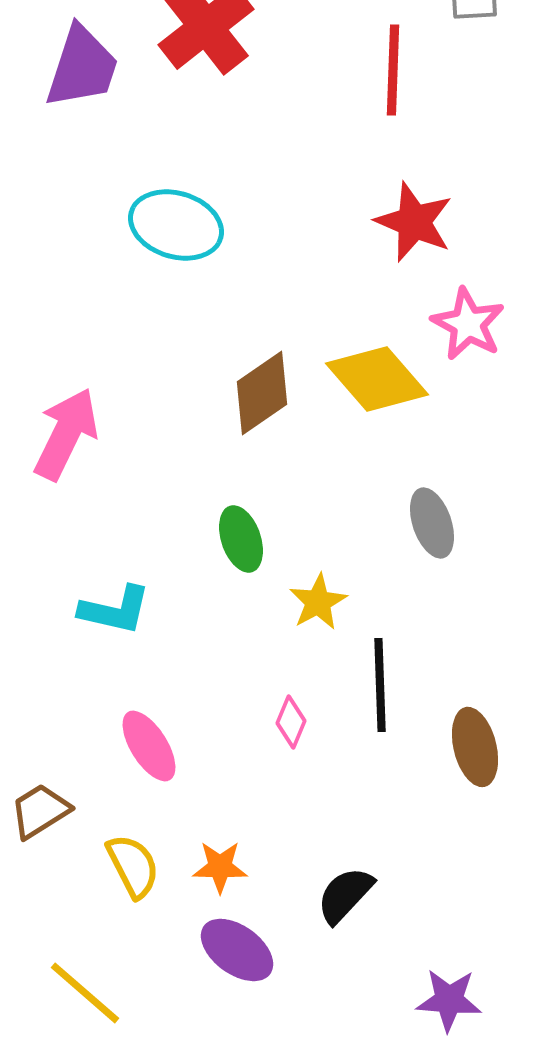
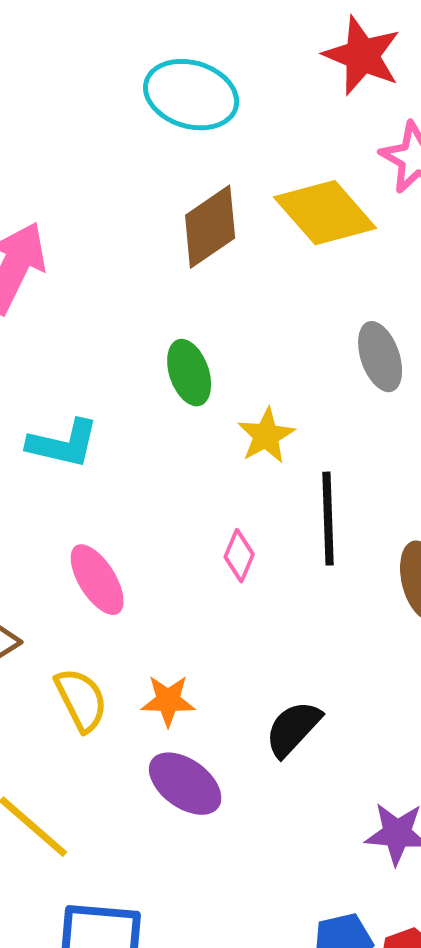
cyan ellipse: (176, 225) -> (191, 95), moved

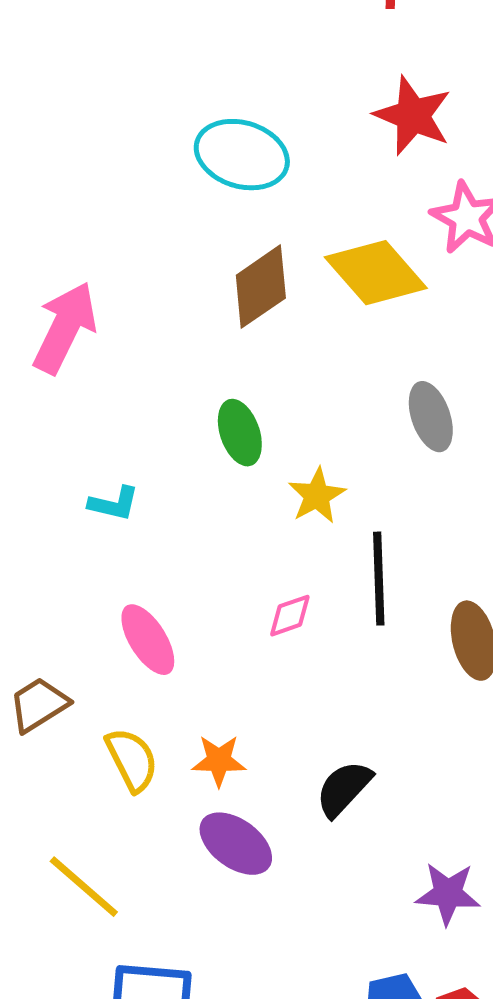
cyan L-shape: (63, 444) -> (114, 504), size x0.7
pink diamond: (239, 556) -> (290, 616), turned 48

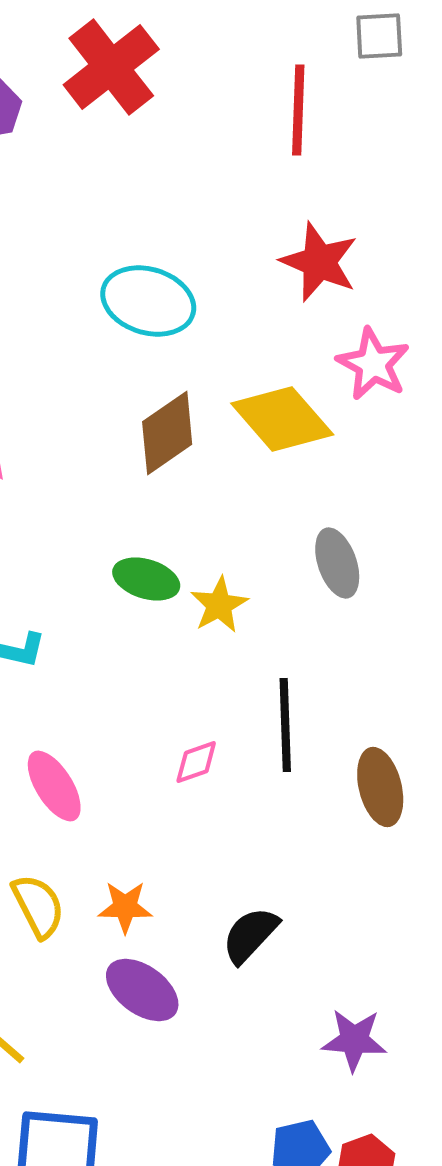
green ellipse: (240, 433) -> (146, 579), turned -54
yellow star: (317, 496) -> (219, 605), moved

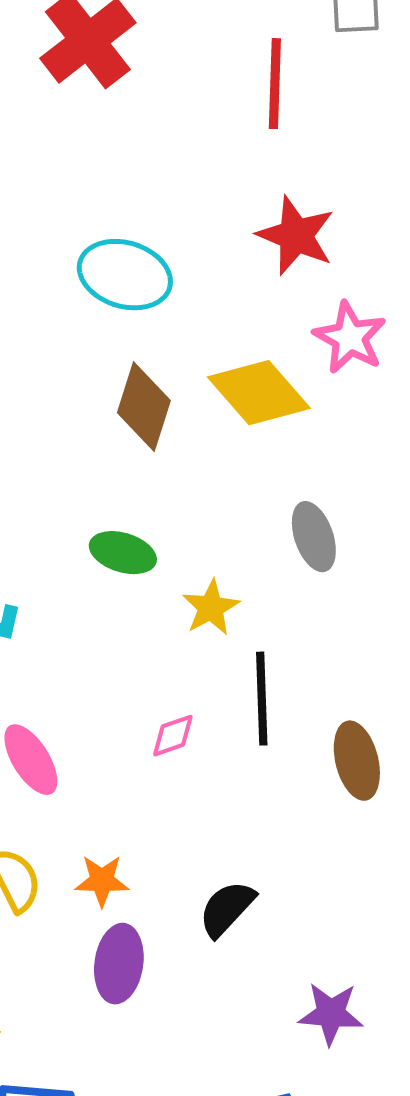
brown diamond: (167, 433) -> (144, 407), turned -38
yellow star: (219, 605) -> (211, 608), moved
purple ellipse: (142, 990) -> (119, 964), turned 62

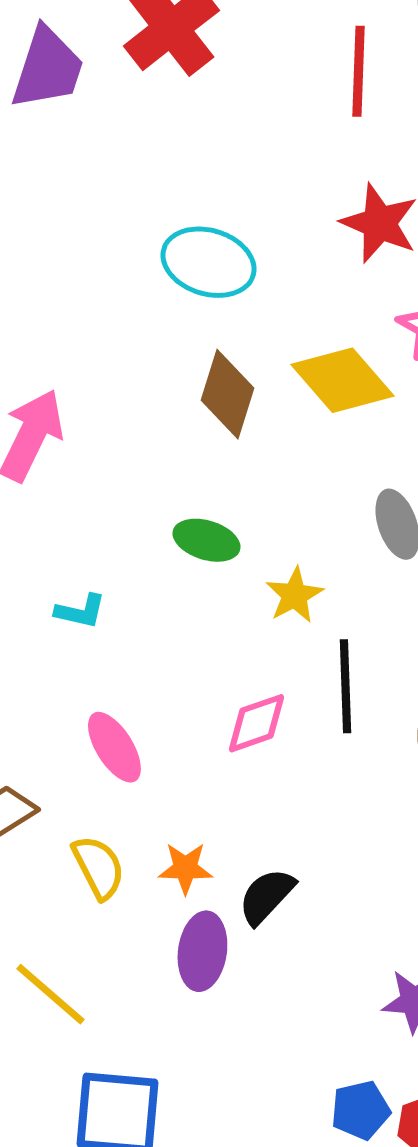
pink diamond: (173, 736) -> (256, 723), size x1.4
black semicircle: (227, 909) -> (266, 896), moved

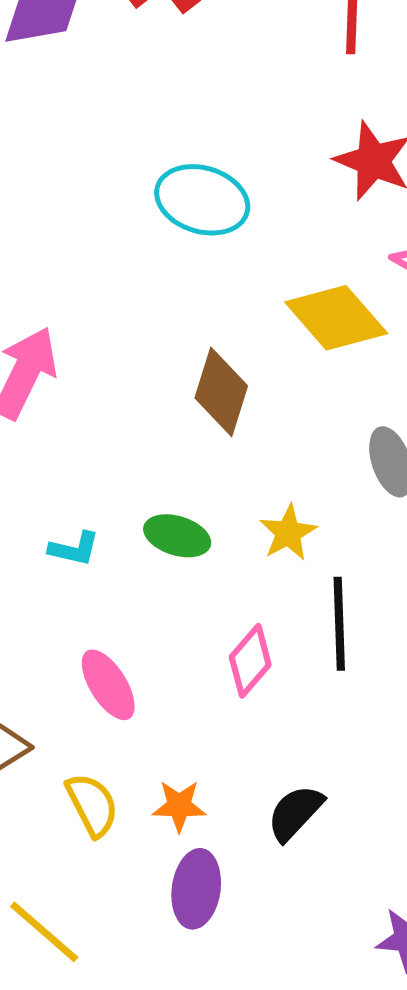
brown diamond: (227, 394) -> (221, 392), moved
green ellipse: (206, 540) -> (177, 536), moved
pink diamond: (256, 723) -> (250, 661), turned -30
black semicircle: (266, 896) -> (295, 813), moved

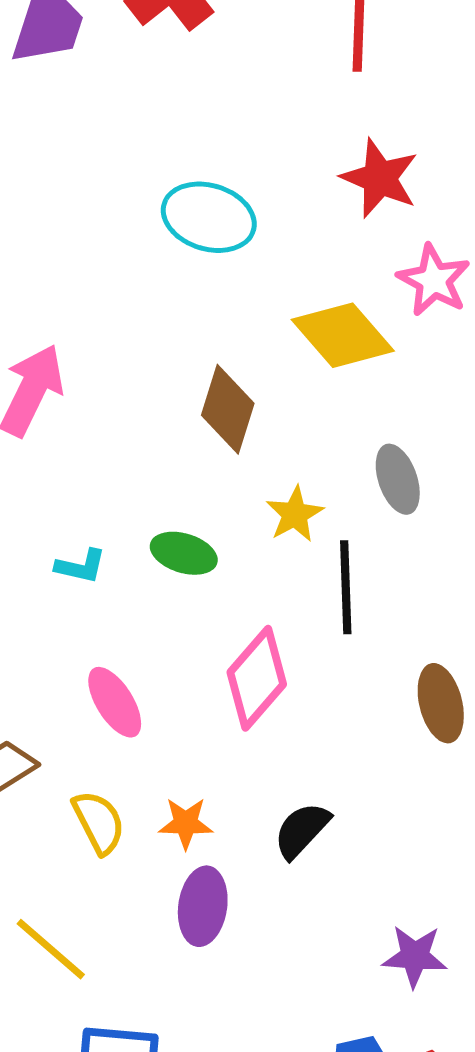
yellow star: (288, 533) -> (295, 514), moved
black line: (339, 624) -> (346, 587), moved
pink diamond: (250, 661) -> (257, 678), size x1.4

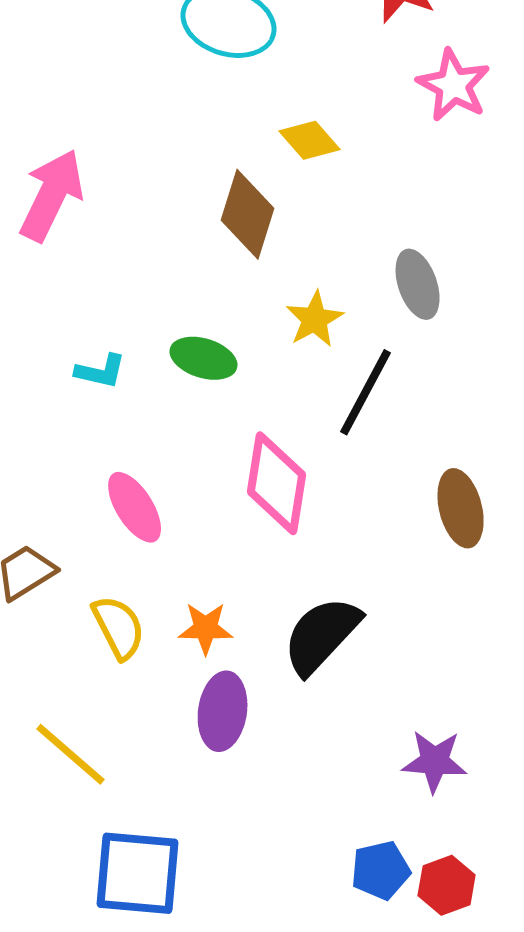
yellow diamond: (343, 335) -> (310, 140), moved, size x0.6
black line: (346, 587) -> (366, 392), turned 30
pink diamond: (257, 678) -> (277, 483), turned -32
black semicircle: (302, 830) -> (322, 635), size x1.4

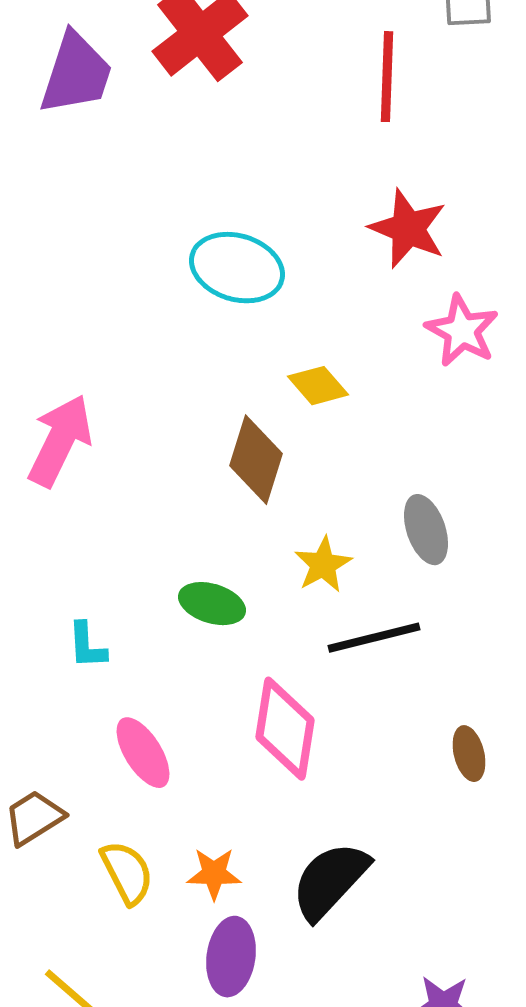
cyan L-shape: (101, 371) -> (87, 646), moved, turned 74
black line: (366, 392) -> (374, 638), turned 48
brown ellipse: (461, 508) -> (469, 754), size x0.7

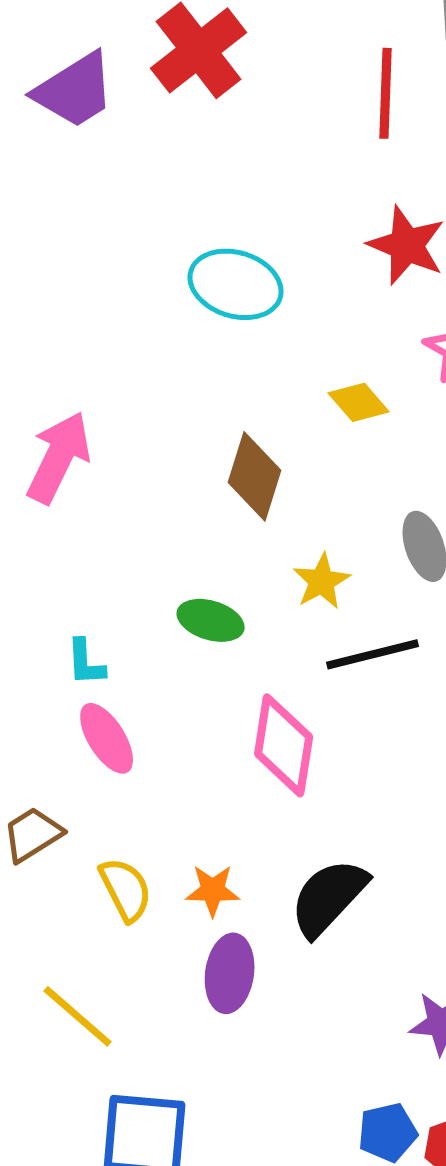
purple trapezoid: (76, 74) -> (75, 90), turned 40
yellow diamond: (318, 386) -> (359, 402), moved
pink ellipse: (143, 753) -> (107, 738), moved

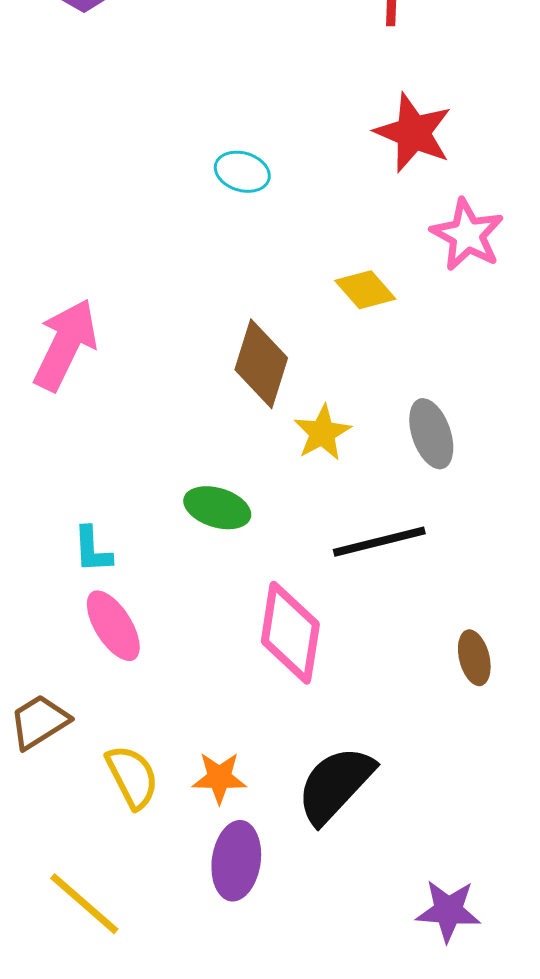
cyan ellipse: (236, 284) -> (242, 172), size x0.6
yellow star: (322, 581) -> (322, 433), moved

